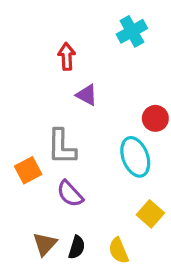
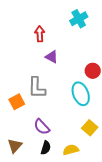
purple semicircle: (70, 194) -> (42, 127), moved
brown triangle: (45, 244) -> (15, 146), moved
yellow semicircle: (119, 251) -> (71, 150), turned 98

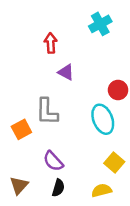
yellow semicircle: (71, 150) -> (102, 190), moved

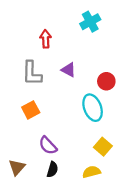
purple triangle: (66, 72) -> (68, 70), moved
gray L-shape: (47, 112) -> (32, 73), moved
orange square: (21, 129) -> (31, 110), moved

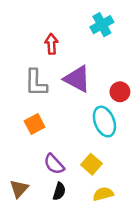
purple triangle: (68, 70) -> (77, 79), size x1.6
yellow square: (103, 147) -> (91, 164), moved

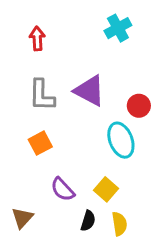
red arrow: (51, 44) -> (37, 38), moved
black semicircle: (59, 191) -> (88, 221), moved
yellow semicircle: (103, 194) -> (119, 224), turned 96

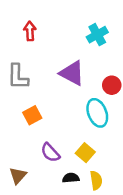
cyan cross: (118, 28) -> (97, 35), moved
gray L-shape: (42, 95) -> (18, 77), moved
black semicircle: (88, 221) -> (71, 178), turned -112

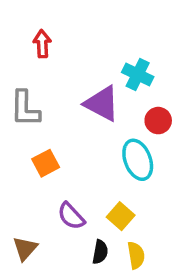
cyan cross: (97, 35) -> (138, 74), moved, turned -35
black semicircle: (71, 178) -> (100, 252), turned 105

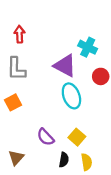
red arrow: (42, 44) -> (19, 34), moved
cyan ellipse: (138, 160) -> (71, 96), moved
orange square: (46, 163) -> (13, 102), moved

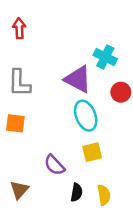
red arrow: (19, 34) -> (19, 28), moved
orange square: (13, 102) -> (15, 123), turned 35
yellow square: (77, 137) -> (92, 152), moved, turned 35

